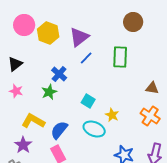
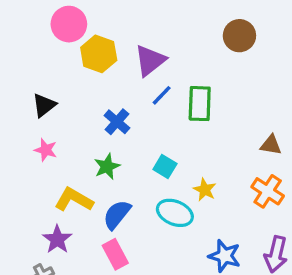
pink circle: (24, 25) -> (69, 24), moved
green rectangle: (120, 57) -> (200, 104), moved
green star: (49, 92) -> (107, 167), moved

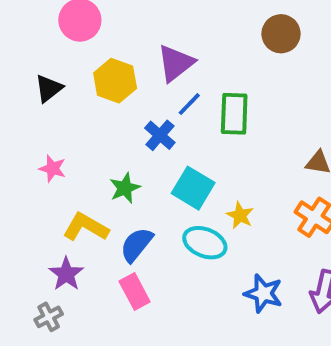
yellow hexagon: (99, 54) -> (115, 81), moved
black triangle: (44, 105) -> (49, 88), moved
blue cross: (117, 122) -> (160, 135), moved
cyan square: (165, 167) -> (193, 188), size x1.5

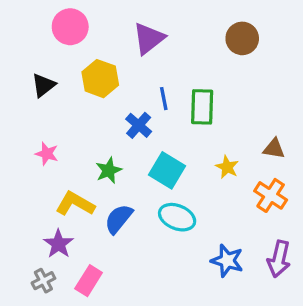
purple triangle: (176, 63) -> (149, 38), moved
blue line: (189, 104) -> (164, 99), turned -55
yellow star: (240, 215) -> (227, 167), moved
pink rectangle: (135, 292) -> (89, 281), moved, turned 60

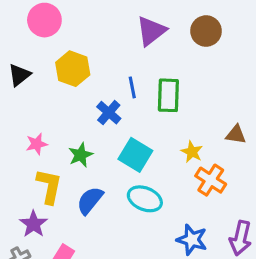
purple triangle: (149, 38) -> (151, 31), moved
pink star: (47, 154) -> (37, 144), moved, turned -30
orange cross: (271, 195) -> (211, 180), moved
yellow L-shape: (75, 204) -> (49, 186), turned 72

